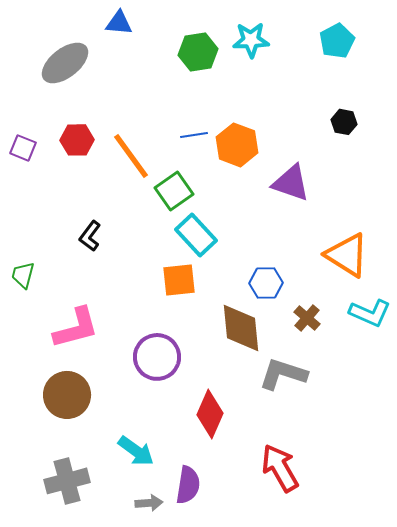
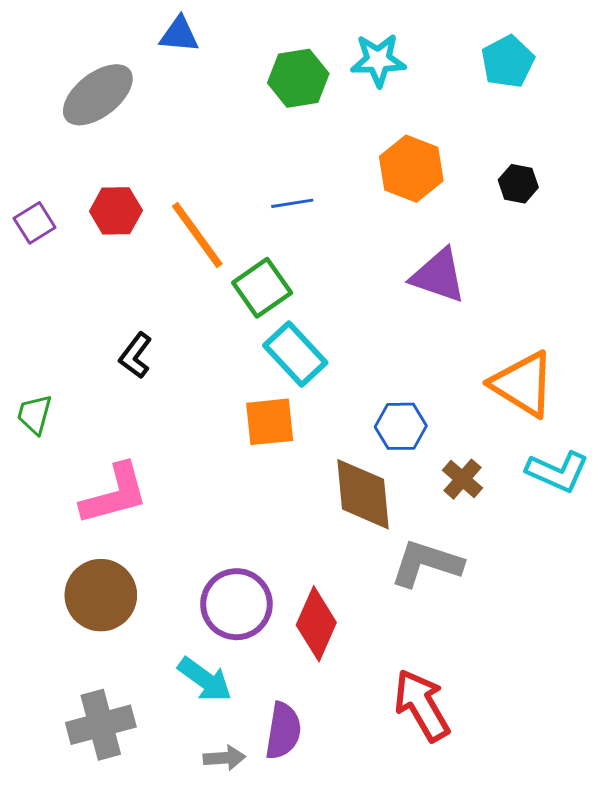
orange hexagon: (237, 145) -> (411, 169), moved
purple square: (23, 148) -> (35, 223), turned 36
purple circle: (157, 357) -> (236, 604), moved

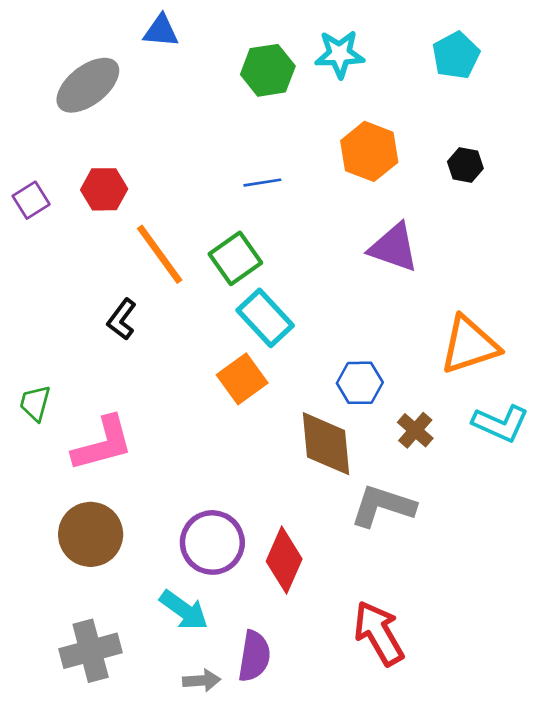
orange line: (197, 235) -> (160, 254), moved
orange triangle: (523, 384) -> (469, 345), turned -50
green trapezoid: (35, 414) -> (35, 403), moved
orange square: (270, 422) -> (242, 379), turned -30

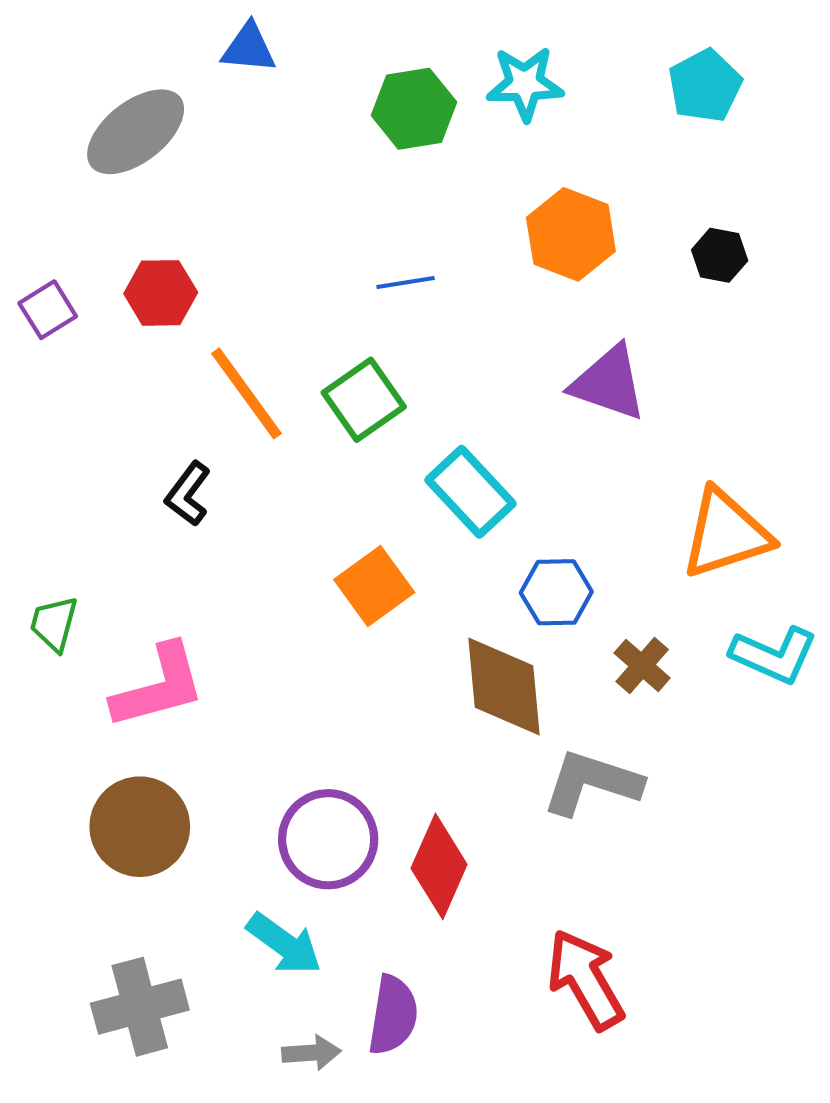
cyan rectangle: (265, 318) -> (470, 492), moved

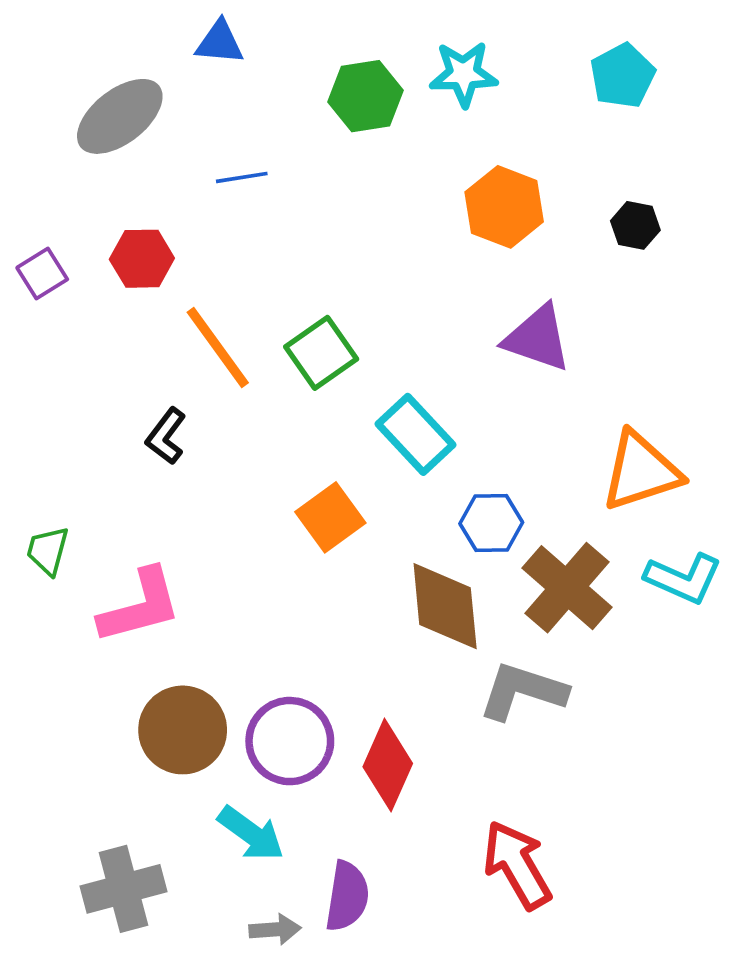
blue line: (406, 282) -> (242, 177), moved
brown cross: (642, 666) -> (567, 588), size x1.8
brown circle: (140, 827) -> (183, 730), moved

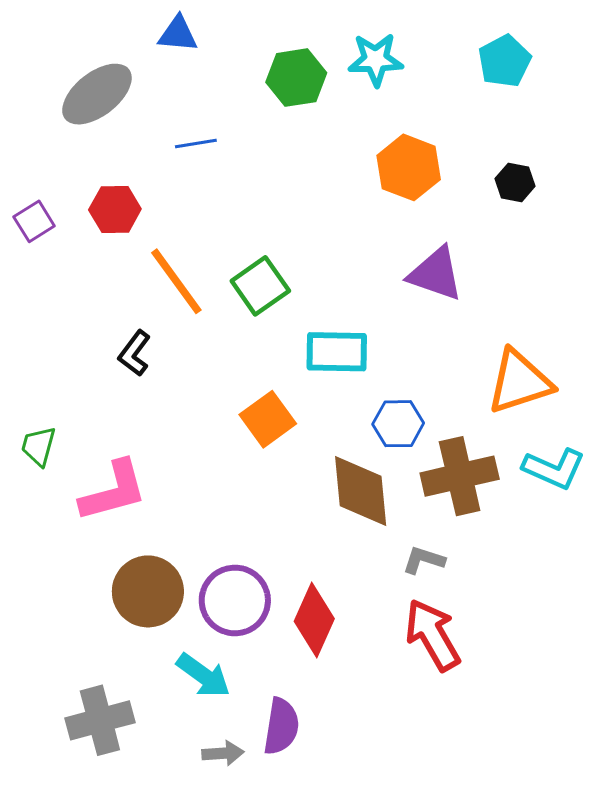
cyan rectangle: (415, 434) -> (337, 352), turned -46
brown cross: (567, 588) -> (460, 476), turned 36
gray L-shape: (523, 691) -> (424, 560), size x0.6
red arrow: (517, 865) -> (433, 635), moved

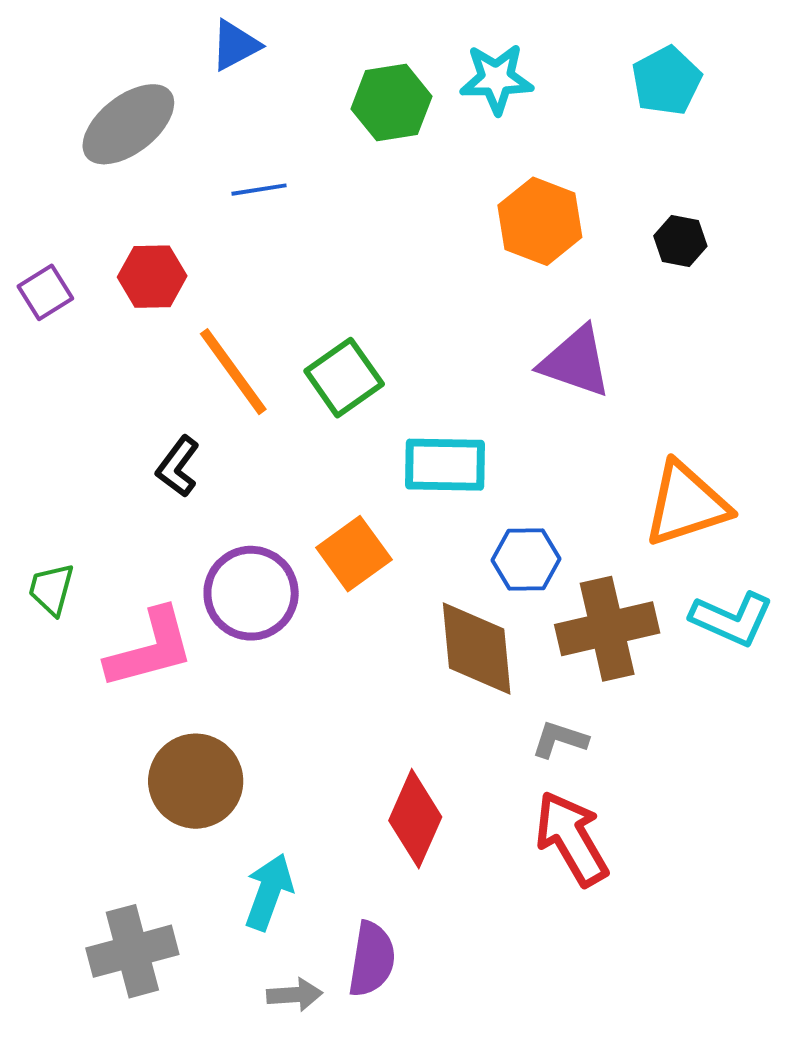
blue triangle: (178, 34) -> (235, 45), turned -33
purple circle: (235, 600) -> (251, 593), moved
cyan arrow: (203, 675) -> (269, 892), turned -106

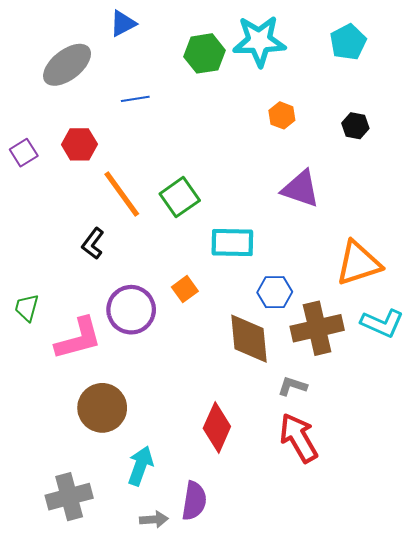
cyan star: (496, 79) -> (259, 41), size x1.4
orange hexagon: (540, 221) -> (282, 115), size x0.6
orange square: (354, 554) -> (185, 289), size x0.7

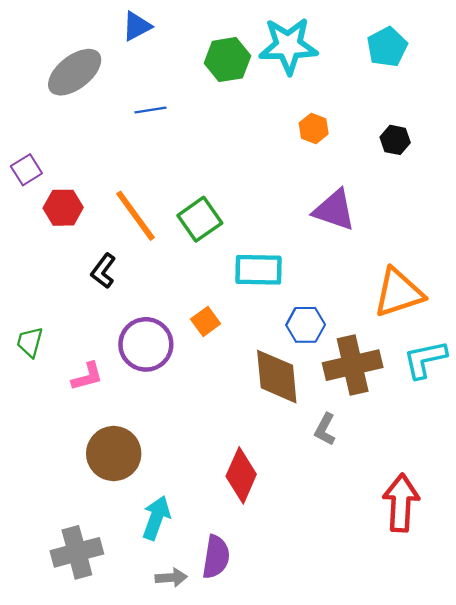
red hexagon: (79, 144) -> (63, 208), moved
cyan L-shape: (382, 323) -> (425, 359), turned 144
pink L-shape: (78, 339) -> (87, 377), size x0.6
gray L-shape: (292, 386) -> (325, 429), turned -80
red arrow: (299, 438) -> (401, 503), moved, turned 33

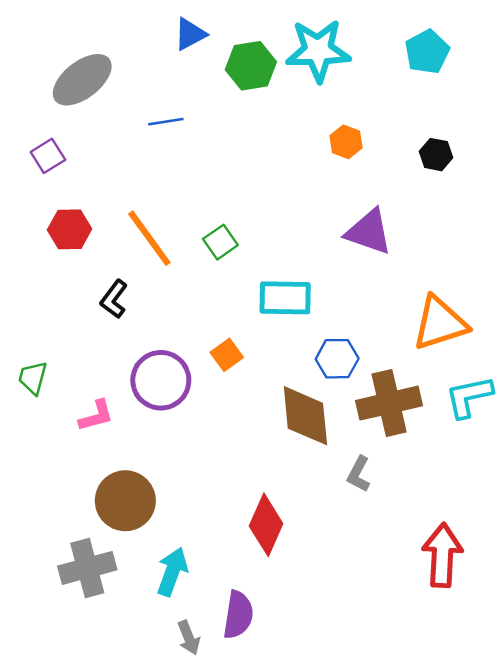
blue triangle: (137, 26) -> (190, 34), moved
purple square: (26, 170) -> (48, 156), moved
green square: (200, 219) -> (220, 242), size x0.7
gray cross: (77, 552) -> (87, 568), moved
gray arrow: (171, 578) -> (189, 638), turned 72

